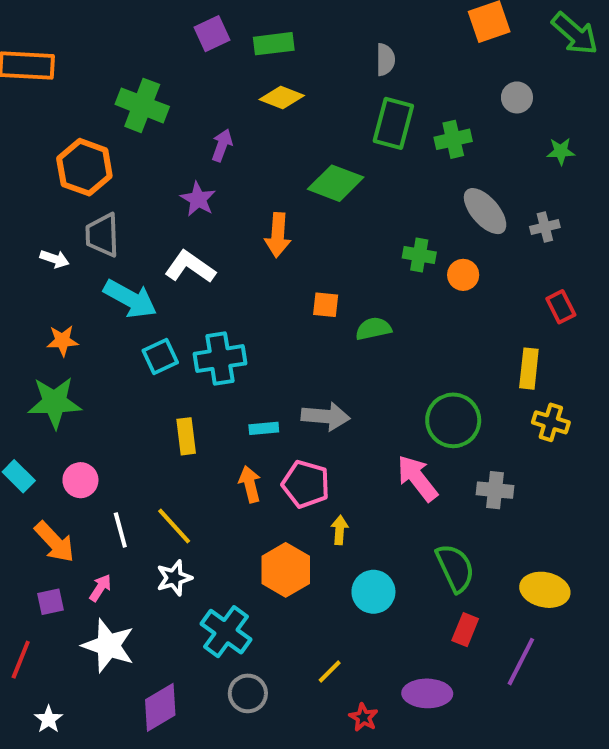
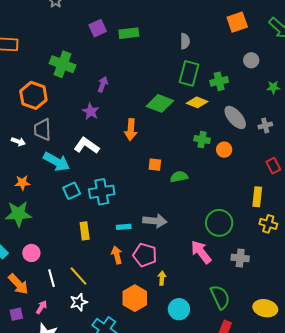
yellow diamond: (282, 97) -> (197, 102), moved

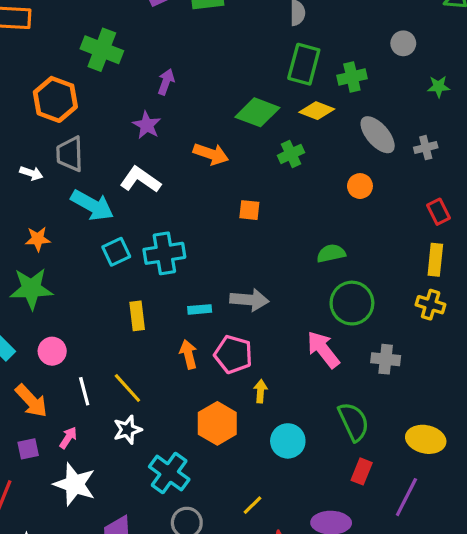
orange arrow: (131, 130) -> (211, 154), turned -75
green cross: (202, 140) -> (291, 154), moved, turned -35
green semicircle: (179, 177) -> (331, 253), moved
yellow rectangle: (257, 197) -> (435, 260), moved

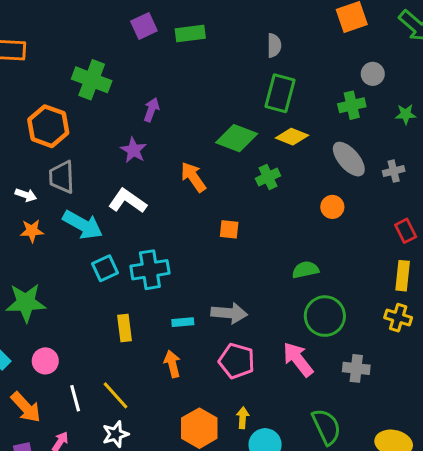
green cross: (352, 77) -> (352, 105), moved
orange arrow: (211, 154) -> (193, 177), turned -144
orange star: (38, 239) -> (32, 231), moved
pink pentagon: (233, 354) -> (237, 361), moved
yellow arrow: (261, 391) -> (243, 418), moved

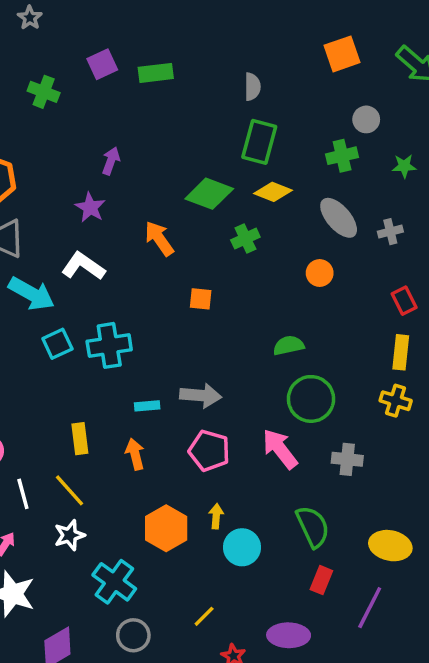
green cross: (92, 80) -> (44, 92), moved, size x0.7
yellow rectangle: (125, 328) -> (80, 439), moved

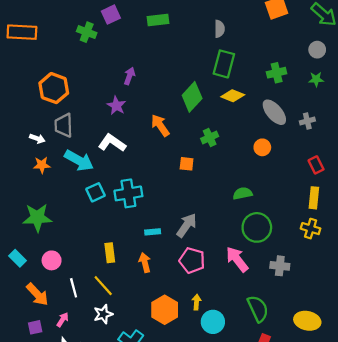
purple square: (102, 64) -> (111, 15), moved
gray circle: (366, 119) -> (317, 50), moved
green diamond: (209, 194) -> (192, 97), turned -68
green cross: (245, 238) -> (210, 137), moved
gray arrow: (201, 395) -> (187, 225), turned -60

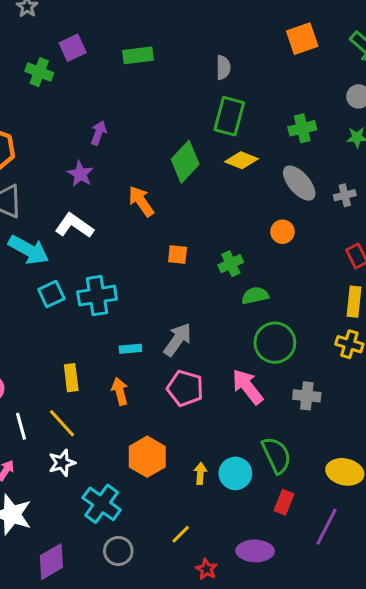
green cross: (210, 137) -> (231, 264), moved
yellow arrow: (196, 302) -> (200, 473), moved
cyan circle: (213, 322) -> (235, 473), moved

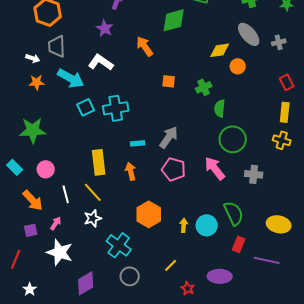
yellow diamond: (241, 160) -> (220, 50), moved, turned -30
green diamond: (185, 162) -> (174, 20), turned 32
green semicircle: (255, 296) -> (220, 108), turned -72
yellow rectangle: (71, 378) -> (99, 162), size x1.4
purple line: (327, 527) -> (267, 260), turned 75

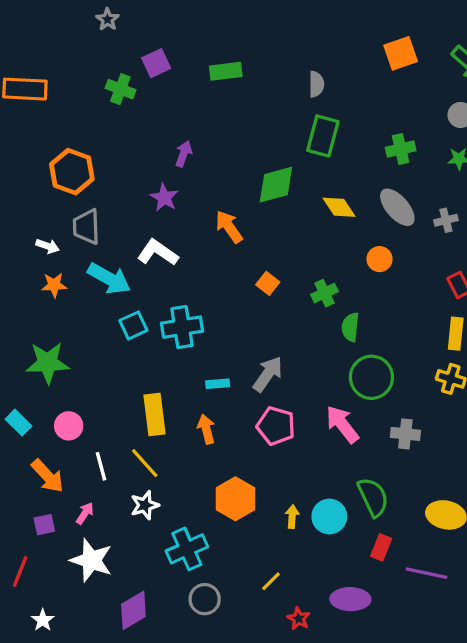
yellow diamond: (220, 50) -> (339, 207), moved, turned 65
orange square: (169, 81) -> (268, 283), turned 32
cyan cross: (119, 245) -> (187, 549), turned 30

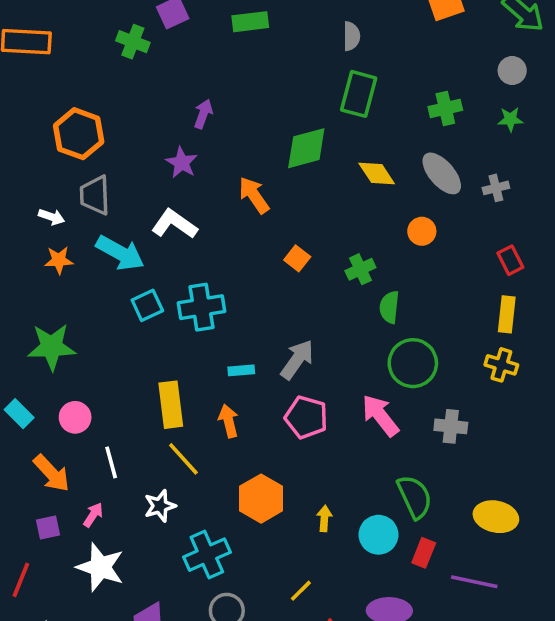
yellow line: (145, 463) -> (183, 459), moved
cyan circle: (329, 517) -> (379, 535), moved

